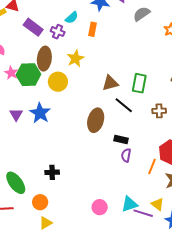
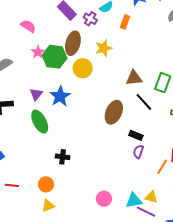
green ellipse: (16, 183) -> (40, 122), moved
yellow triangle: (158, 204) -> (151, 197), moved, turned -32

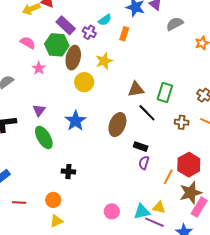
green hexagon: (55, 57) -> (57, 45), moved
blue star: (60, 96) -> (76, 121), moved

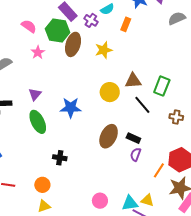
yellow circle: (84, 82) -> (110, 92), moved
blue star: (76, 121) -> (71, 108), turned 30
brown ellipse: (117, 125) -> (109, 136), moved

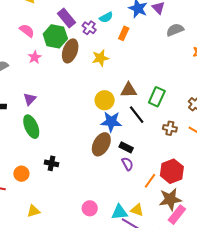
blue star: (71, 108) -> (111, 122), moved
purple semicircle: (136, 154) -> (127, 164), turned 128
orange circle: (42, 185) -> (21, 174), moved

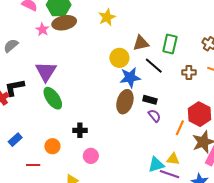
brown ellipse: (70, 51) -> (64, 23), moved, turned 70
purple triangle: (30, 99) -> (46, 71), size x1.6
pink circle: (90, 208) -> (91, 156), moved

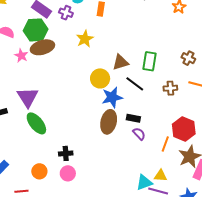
pink circle: (91, 156) -> (68, 173), moved

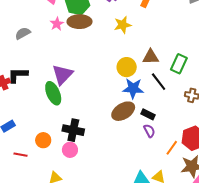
purple triangle: (28, 97) -> (62, 75), moved
brown ellipse: (109, 122) -> (123, 111), turned 30
black cross: (66, 153) -> (73, 130), size x1.5

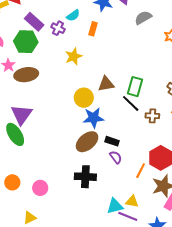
brown ellipse: (80, 22) -> (26, 75), moved
black line: (159, 82) -> (131, 103), moved
black cross: (73, 130) -> (85, 177), moved

